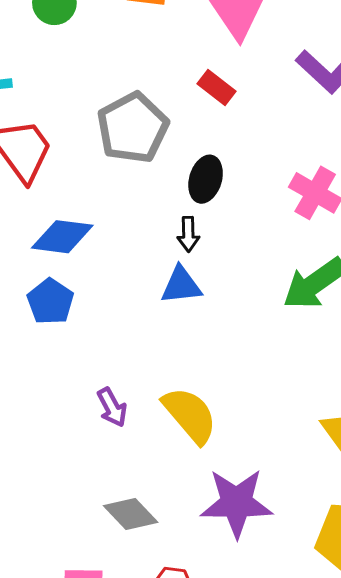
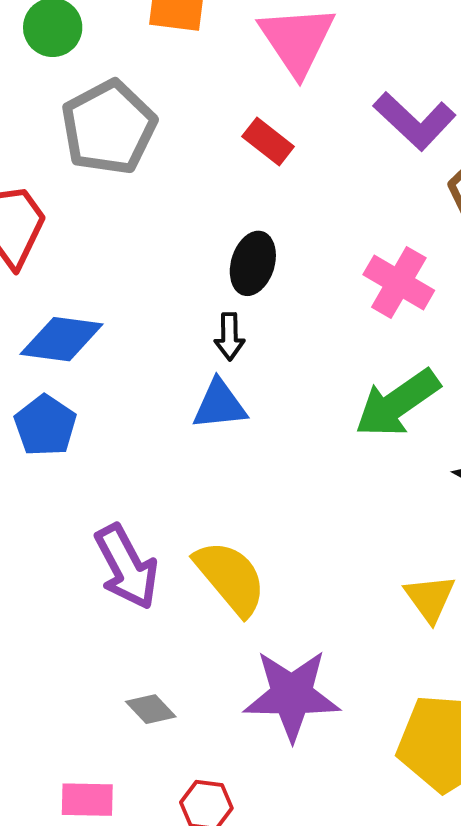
gray pentagon: (133, 128) -> (109, 127), moved
purple arrow: (112, 407) -> (127, 567), size x1.6
gray diamond: (131, 514) -> (151, 709), size x0.7

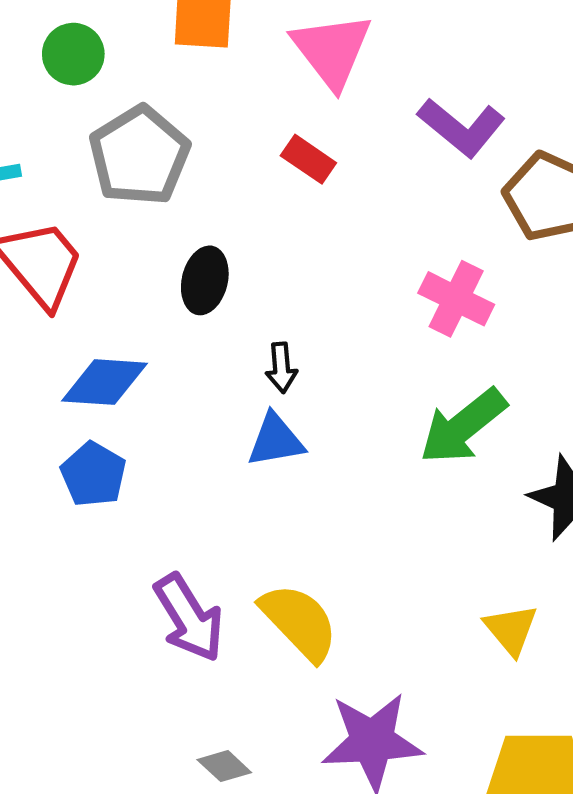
black ellipse: (253, 263) -> (205, 280), moved

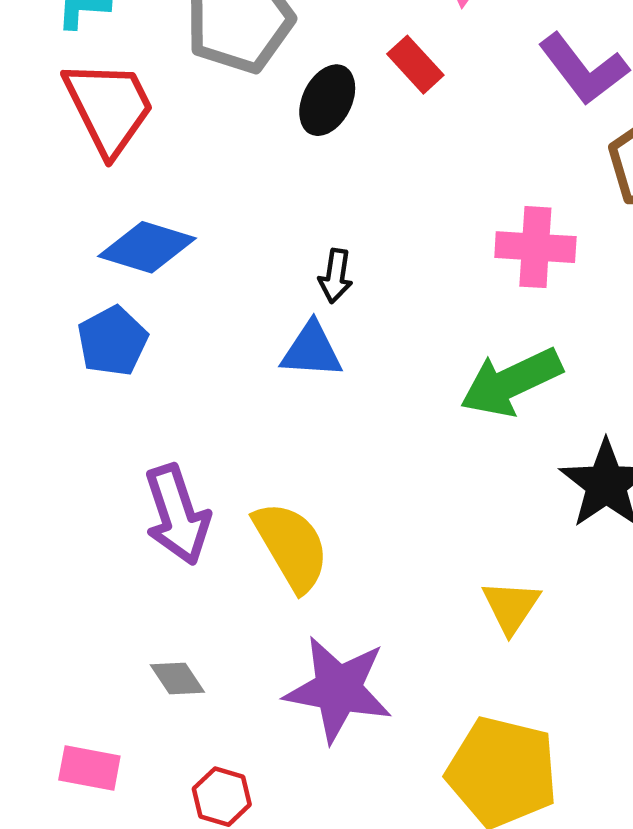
black ellipse: (205, 280) -> (327, 100), moved
pink cross: (456, 299) -> (535, 247), turned -36

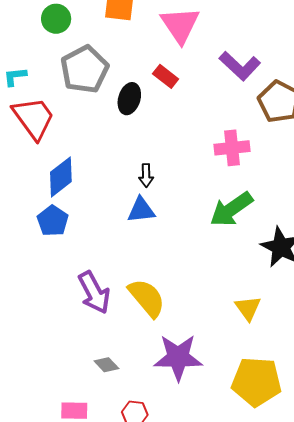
blue diamond: (147, 247) -> (61, 177), turned -45

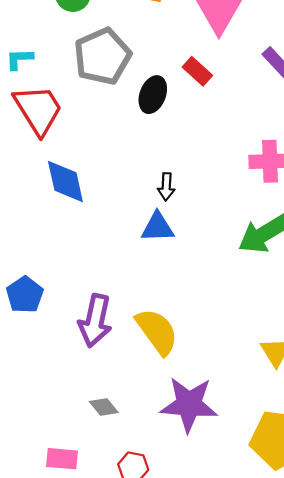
blue diamond: (61, 177) -> (65, 181), turned -69
blue pentagon: (53, 221) -> (25, 295), moved
purple arrow: (94, 292) -> (95, 321), turned 36

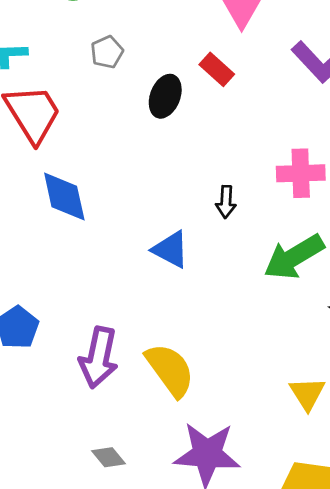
gray pentagon: (102, 56) -> (107, 52), size x0.5
black arrow: (166, 187) -> (226, 202), moved
blue triangle: (157, 227) -> (171, 249), turned 30

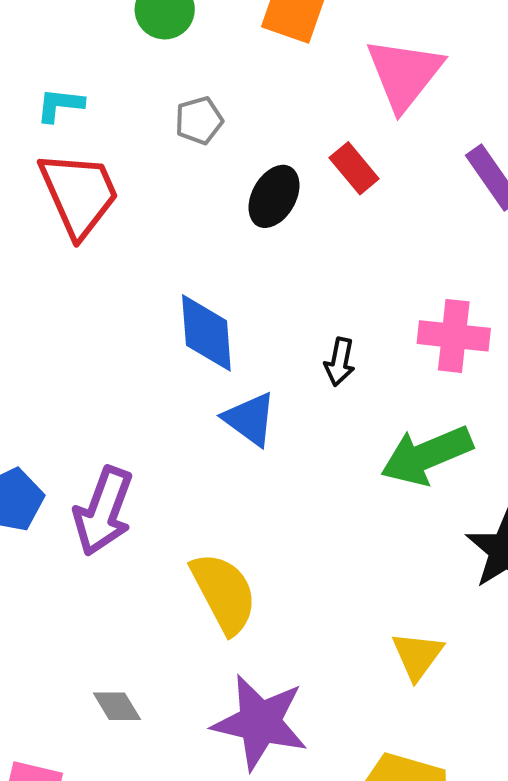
blue diamond: (64, 197) -> (206, 333), moved
purple arrow: (99, 357) -> (103, 511), moved

